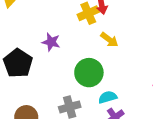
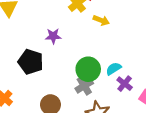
green circle: (89, 73) -> (88, 69), moved

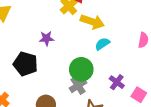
yellow arrow: (101, 20) -> (92, 22), size x1.5
cyan semicircle: (114, 69) -> (102, 44), moved

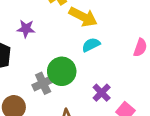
gray cross: (78, 86) -> (43, 83), moved

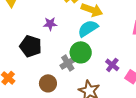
cyan semicircle: (91, 45) -> (88, 28), moved, size x1.5

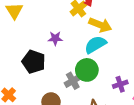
purple cross: (112, 65) -> (120, 84), turned 32

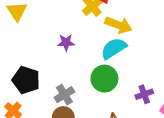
black pentagon: (34, 62) -> (26, 80), moved
gray cross: (73, 81) -> (64, 95), moved

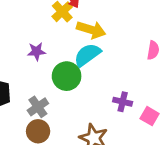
green circle: (104, 79) -> (67, 76), moved
purple cross: (144, 94) -> (123, 102), turned 36

